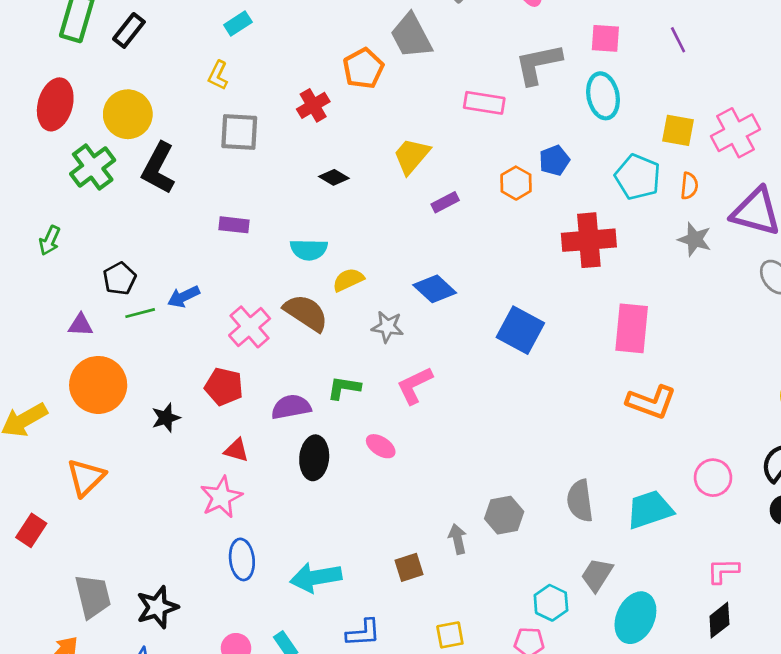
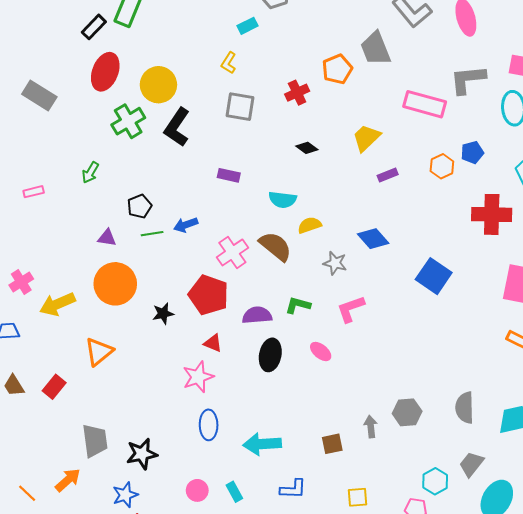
black rectangle: (129, 30) -> (94, 27), moved
pink rectangle: (484, 103) -> (425, 104), size x1.4
red pentagon: (224, 387) -> (209, 295), size x1.4

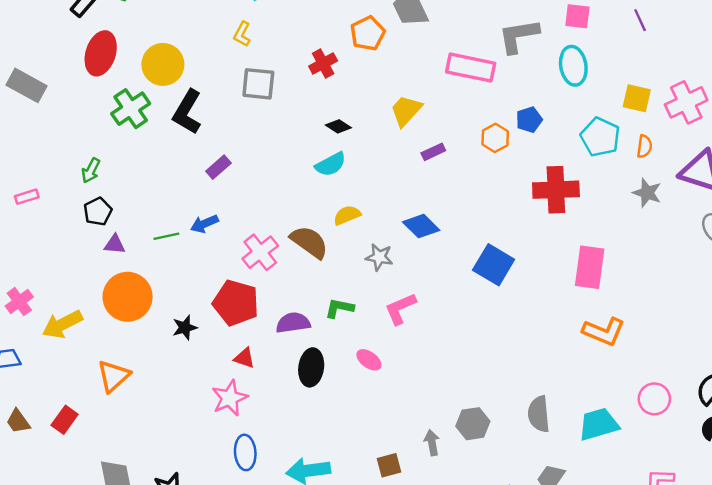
purple rectangle: (229, 175) -> (218, 167), moved, turned -50
cyan semicircle: (283, 200) -> (331, 164), moved, turned -32
black pentagon: (139, 206) -> (98, 212), moved

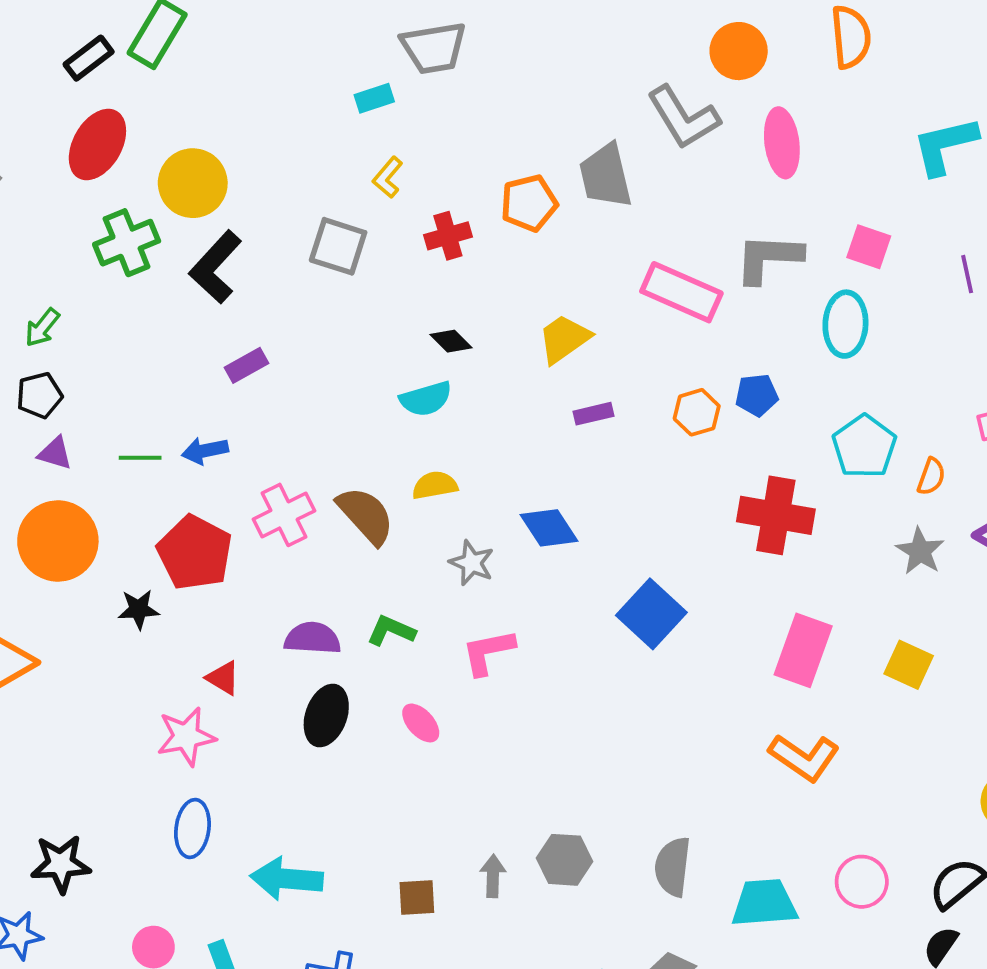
yellow L-shape: (242, 34) -> (388, 177), moved
yellow square: (637, 98) -> (909, 665), moved
red pentagon: (236, 303) -> (195, 553), moved

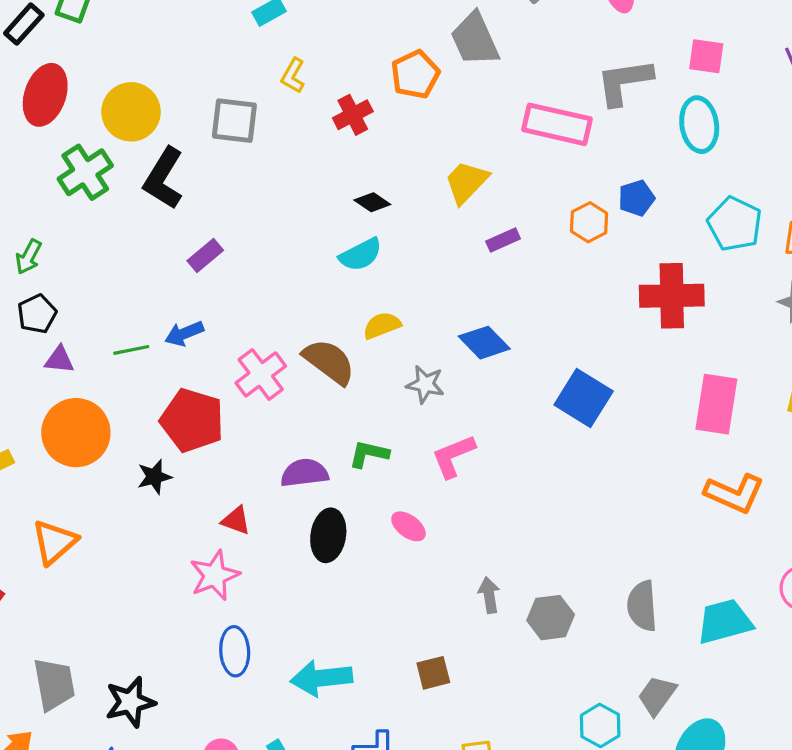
gray square: (338, 246) -> (234, 121), moved
gray arrow: (493, 876) -> (489, 595), moved

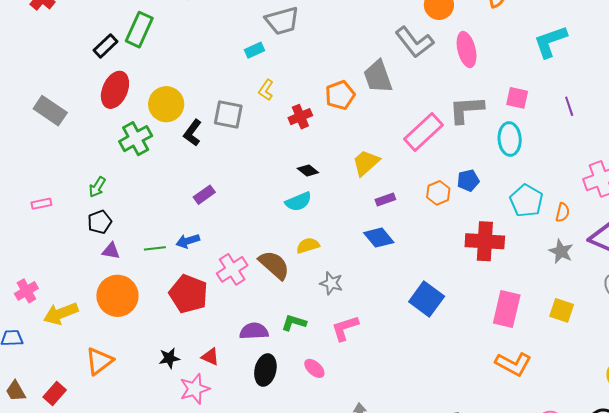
pink rectangle: (557, 124) -> (424, 132), turned -60
black L-shape: (164, 178) -> (193, 133), moved, size x0.7
blue diamond: (484, 343) -> (379, 238), moved
black star: (154, 477) -> (169, 358), moved

